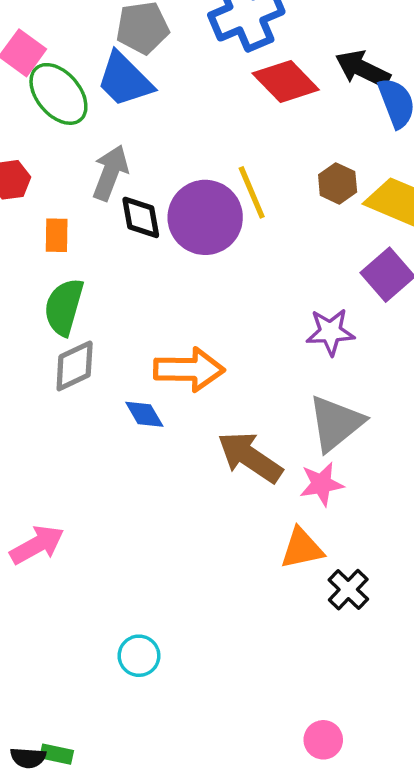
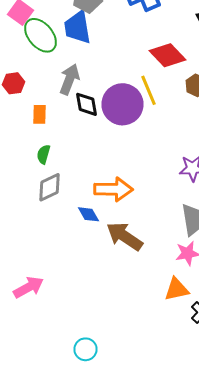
blue trapezoid: (125, 80) -> (78, 27), turned 36
red diamond: (286, 81) -> (168, 55), moved
green semicircle: (64, 307) -> (44, 154), size x0.6
brown arrow: (250, 457) -> (124, 236), moved

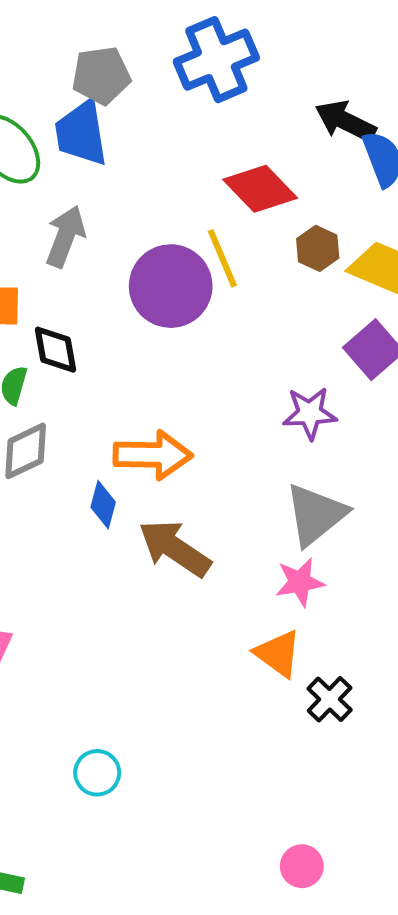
black diamond: (86, 104) -> (55, 350), moved
blue diamond: (88, 214) -> (103, 505), turned 45
orange triangle: (176, 289) -> (278, 654), turned 48

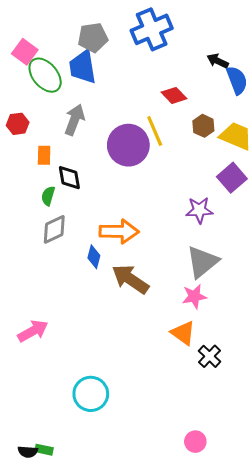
black arrow: (345, 121) -> (218, 61), size x0.7
red diamond: (260, 189) -> (174, 95), size x0.7
cyan circle: (97, 773) -> (91, 394), size x1.5

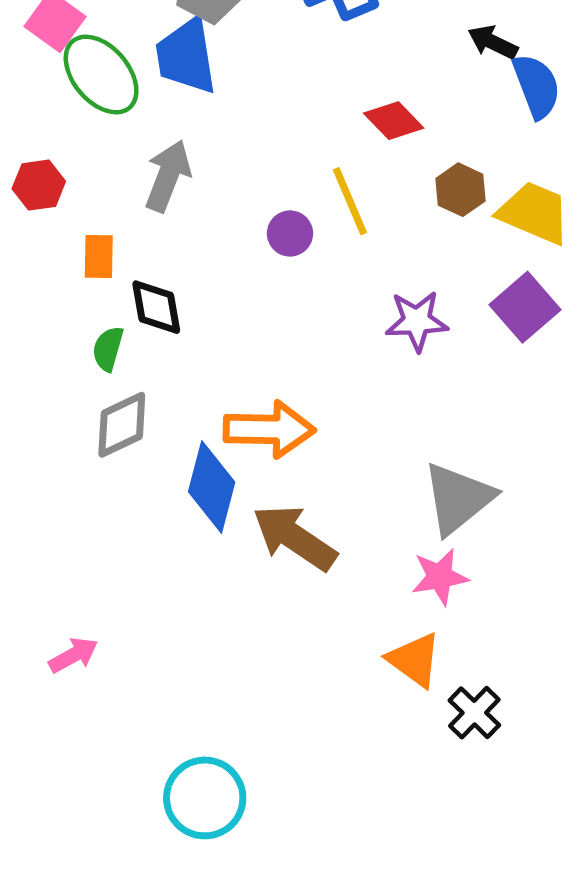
purple circle: (128, 145) -> (290, 233), size x0.5
purple star: (199, 210) -> (417, 321), moved
blue diamond: (94, 257) -> (212, 487), size x1.6
pink arrow: (33, 331) -> (73, 655), size x0.7

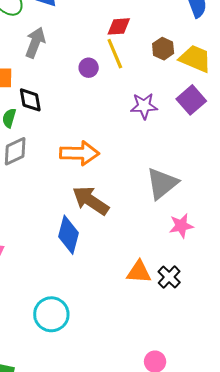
red diamond: (394, 121) -> (119, 26), moved, turned -50
blue diamond: (212, 487) -> (68, 235), moved
pink star: (440, 577) -> (181, 226), moved
orange triangle: (414, 660) -> (139, 272), moved, turned -32

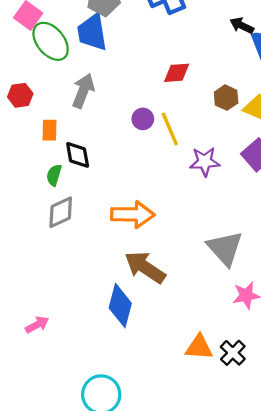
yellow line: (115, 54) -> (170, 129), moved
gray triangle: (162, 183) -> (225, 248), turned -33

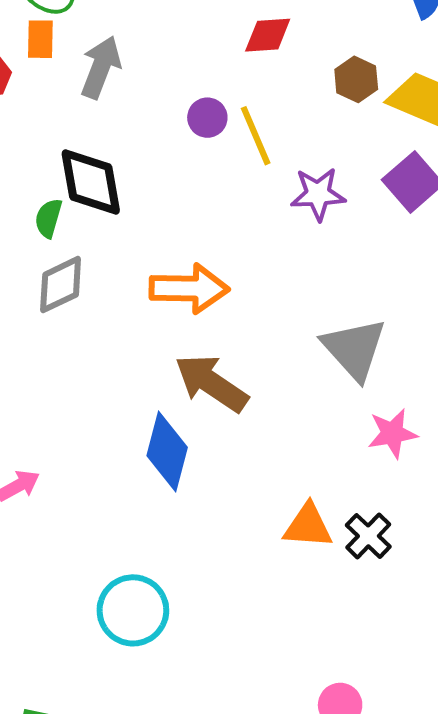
orange rectangle: (49, 130) -> (40, 39), moved
black diamond: (78, 155) -> (91, 182), size x1.4

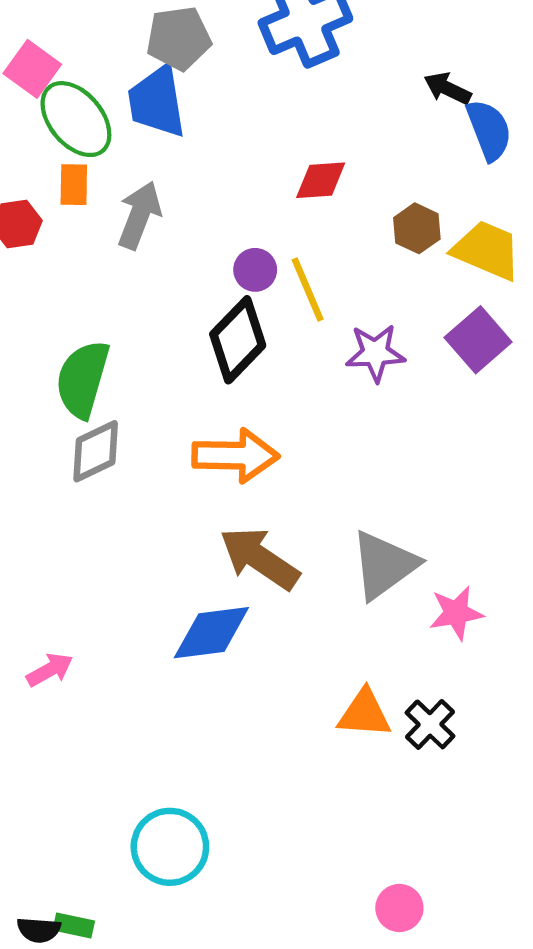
black diamond: (91, 182) -> (238, 340), moved, turned 54
green semicircle: (48, 218) -> (83, 379), size x1.8
gray triangle: (354, 349) -> (384, 565), moved, turned 36
blue diamond: (167, 451) -> (211, 633), turned 68
cyan circle: (133, 610) -> (170, 847), moved

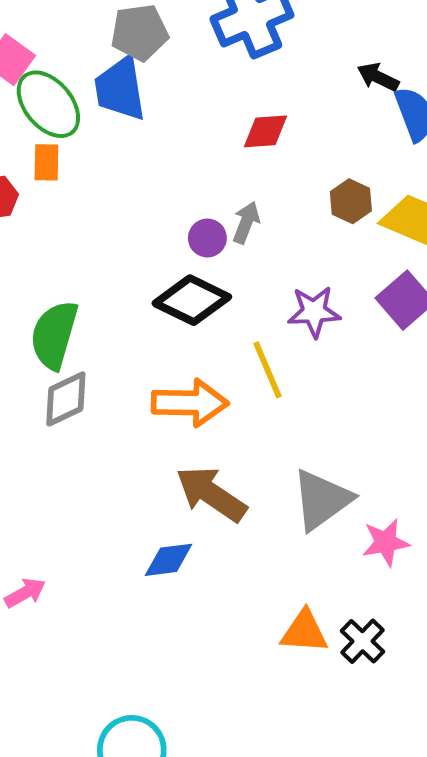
red diamond: (321, 180) -> (266, 131), moved
gray arrow: (139, 215) -> (246, 223), moved, size x0.7
yellow line: (308, 290) -> (267, 370), moved
black diamond: (238, 340) -> (192, 300), turned 72
blue diamond: (211, 633) -> (169, 560), size x0.7

